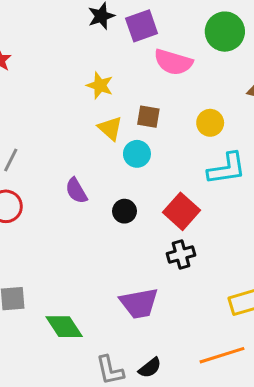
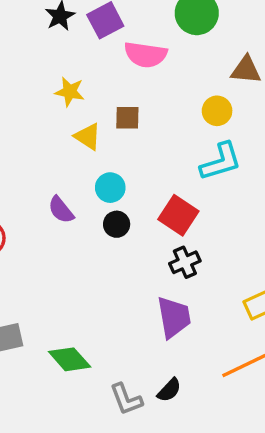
yellow circle: (210, 123) -> (217, 111), moved
cyan circle: (137, 154) -> (110, 188), moved
purple trapezoid: (139, 303) -> (174, 317), moved, turned -81

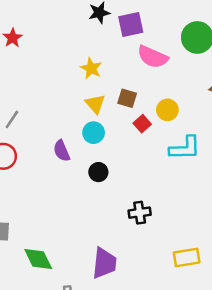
yellow circle: (217, 111) -> (167, 110), moved
cyan circle: (110, 188) -> (94, 133), moved
red square: (178, 215) -> (142, 124), moved, size x0.6
purple trapezoid: (174, 317) -> (104, 263), moved

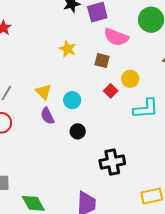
brown square: (127, 98) -> (102, 60), moved
yellow triangle: (95, 104) -> (44, 92), moved
black cross: (140, 213) -> (112, 162), size x1.4

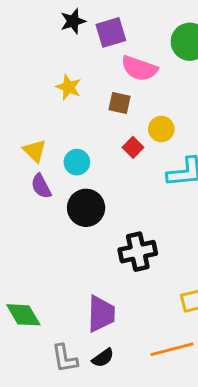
black circle: (78, 131) -> (86, 208), size x1.6

